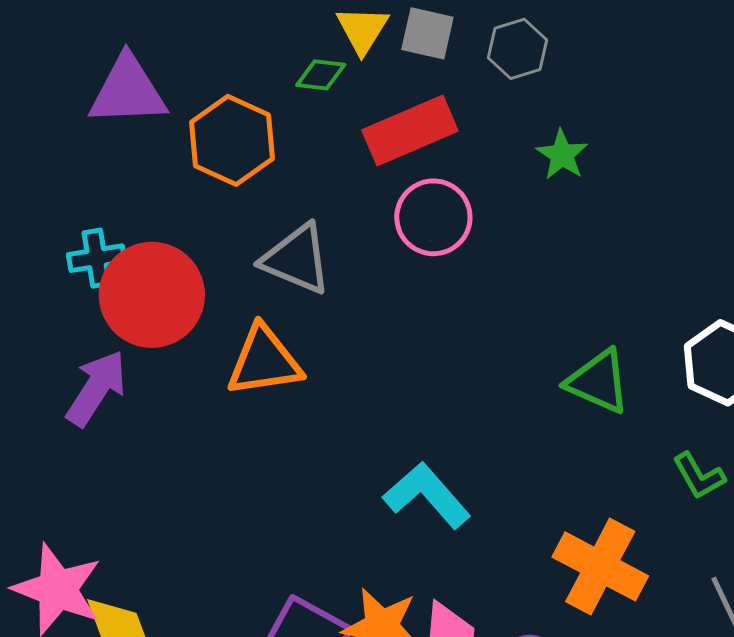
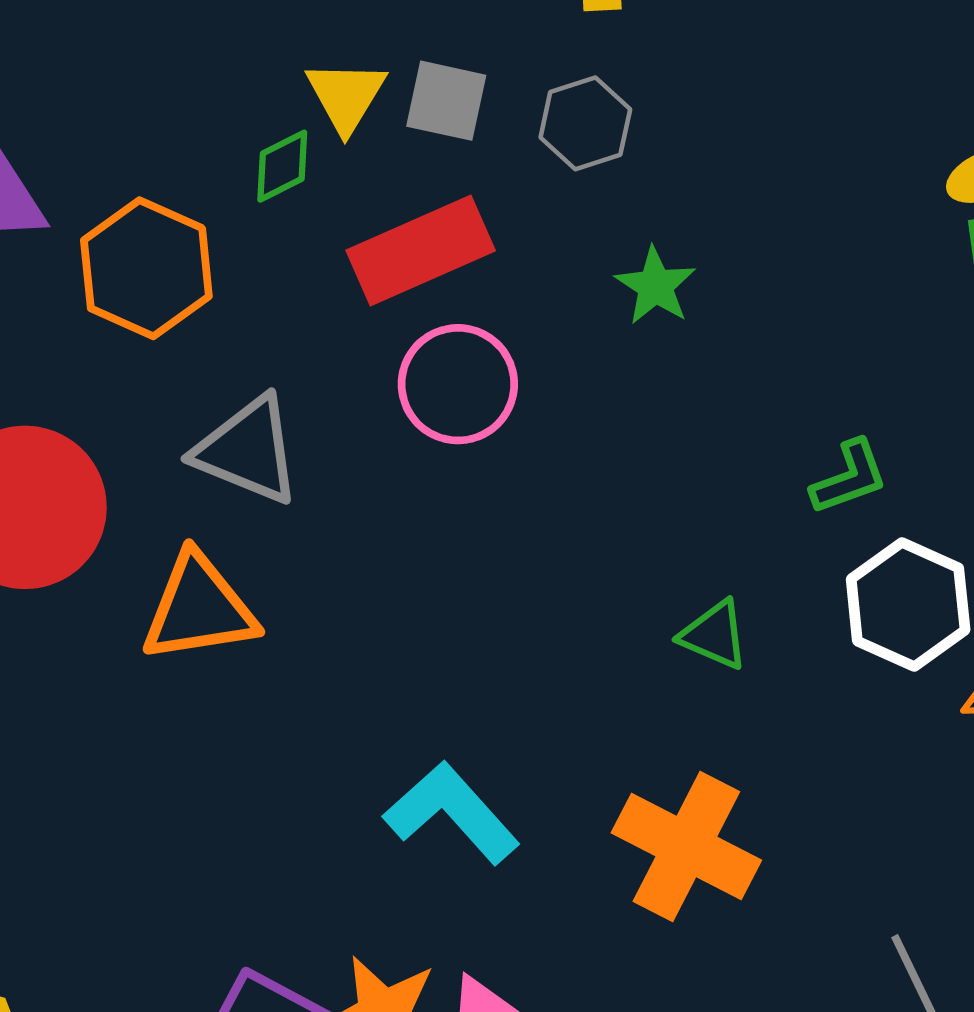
green diamond: (321, 75) -> (282, 166), turned -33
green triangle: (598, 381) -> (714, 635), size x0.7
green L-shape: (699, 476) -> (849, 477), moved, turned -80
orange cross: (600, 566) -> (686, 847), moved

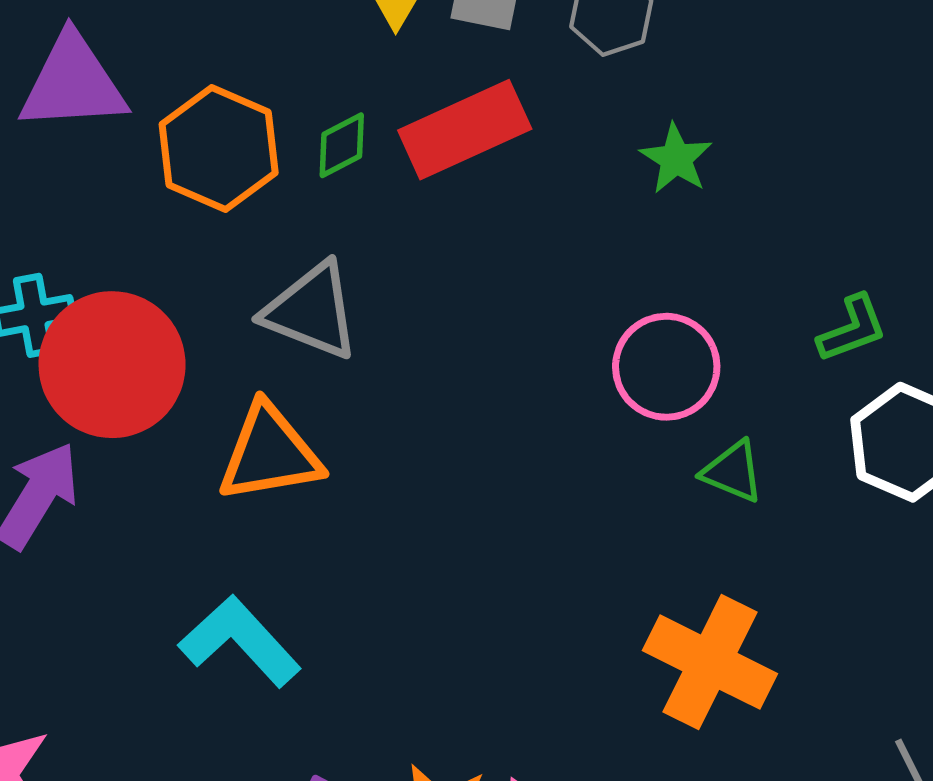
green diamond: (282, 166) -> (342, 145), moved
pink circle: (458, 384) -> (666, 367), moved
cyan L-shape: (452, 813) -> (240, 641), moved

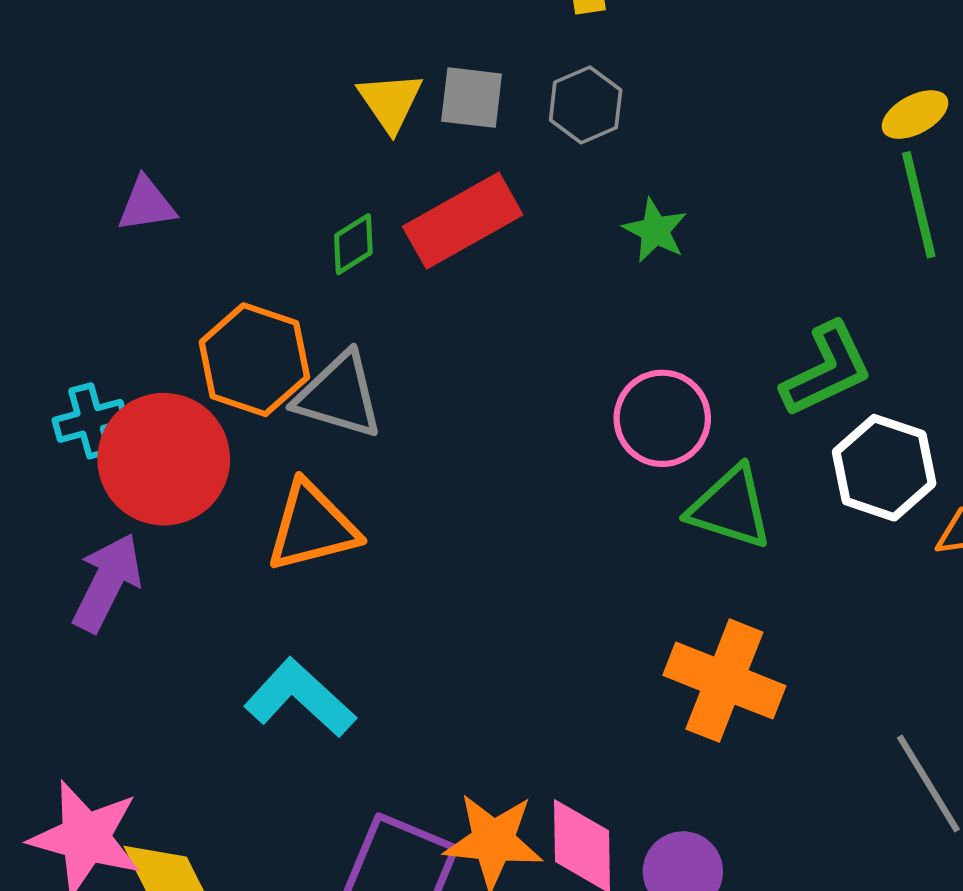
purple triangle: (73, 83) -> (146, 205), moved, size x0.6
orange hexagon: (219, 148) -> (254, 360), moved
green L-shape: (852, 329) -> (827, 370), size x1.5
green triangle: (733, 472) -> (730, 508), size x1.5

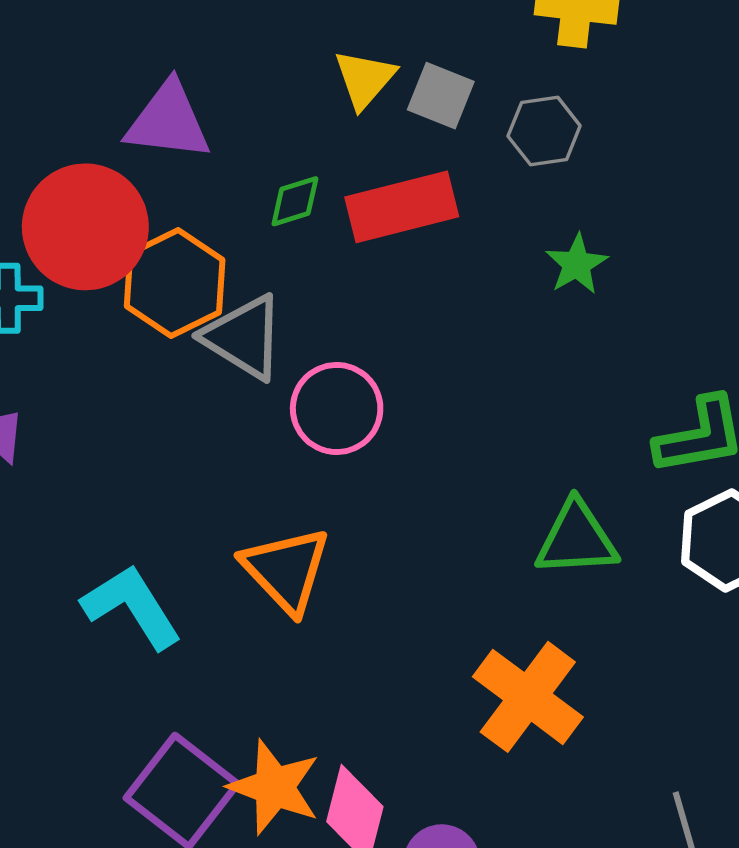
purple triangle: (146, 205) -> (168, 121), moved, size x1.5
pink circle: (662, 418) -> (337, 408), moved
red circle: (164, 459) -> (85, 227), moved
green triangle: (730, 508) -> (577, 539), turned -36
orange triangle: (312, 527) -> (286, 570), moved, turned 46

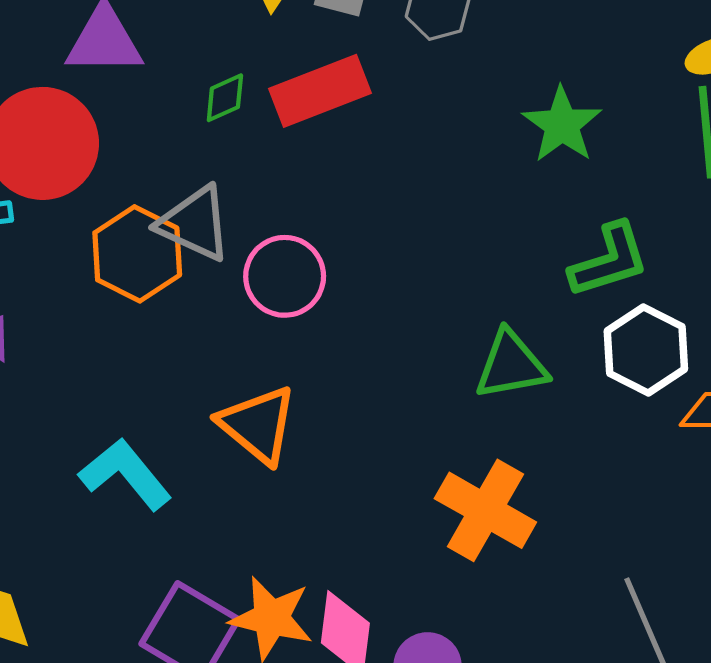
green star: (577, 264) -> (562, 125), moved, size x1.4
orange hexagon: (175, 283) -> (137, 254), moved

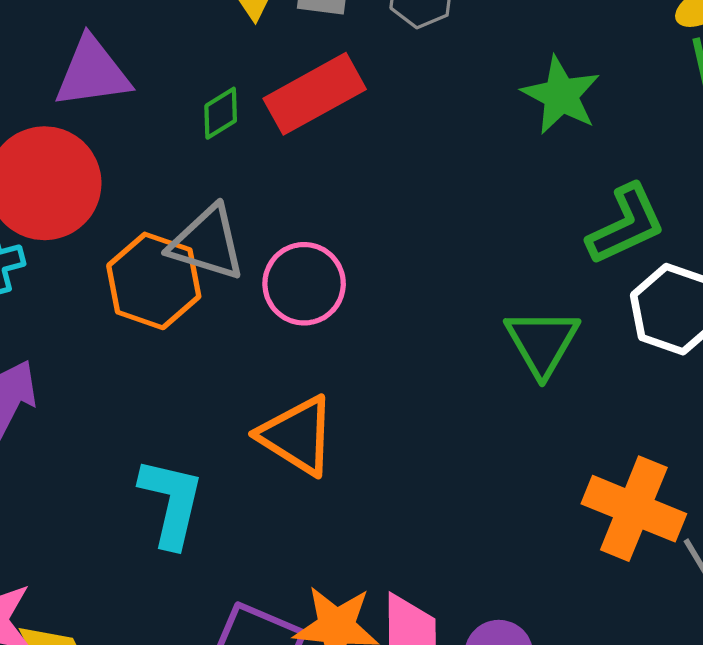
green triangle: (511, 365) -> (542, 342), turned -42
cyan L-shape: (125, 474) -> (171, 503), turned 60
orange cross: (485, 510) -> (634, 509), moved

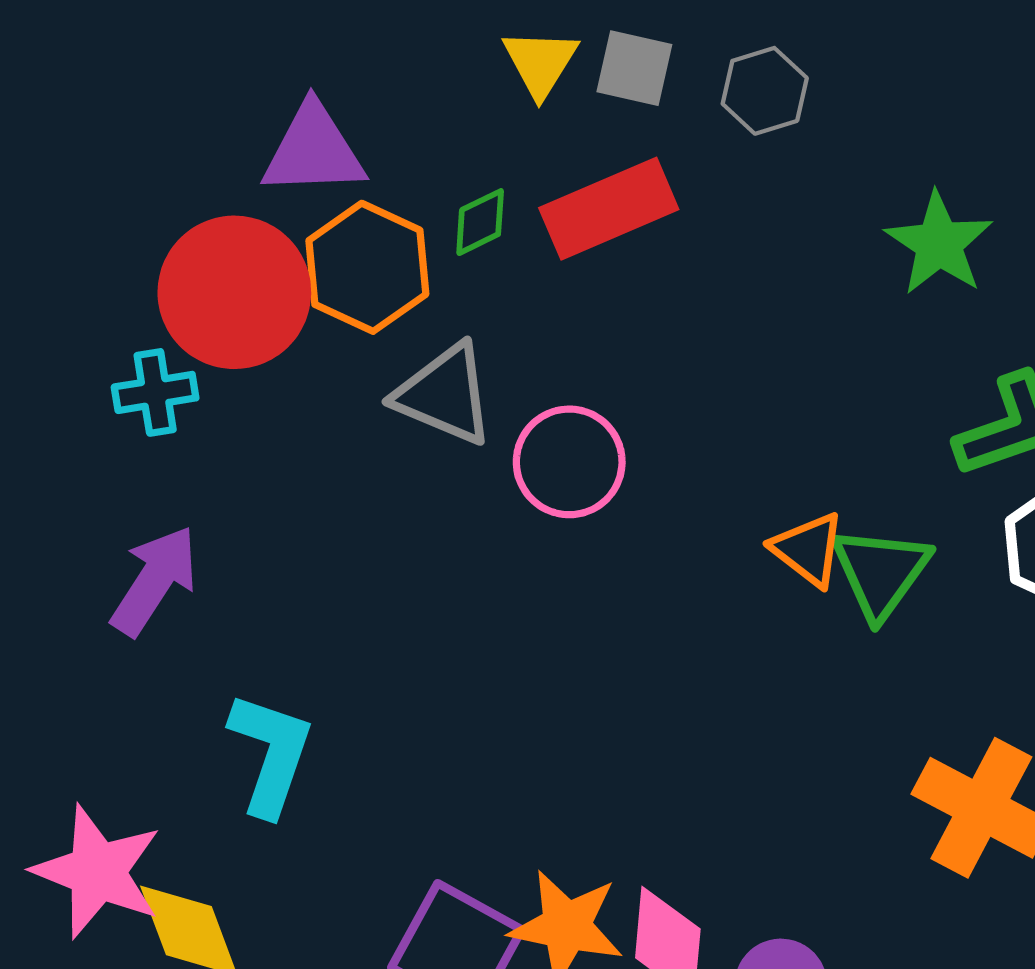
orange hexagon: (154, 281) -> (367, 267), moved
orange triangle: (297, 436) -> (808, 549), moved, size x0.7
cyan L-shape: (171, 503) -> (271, 754), moved

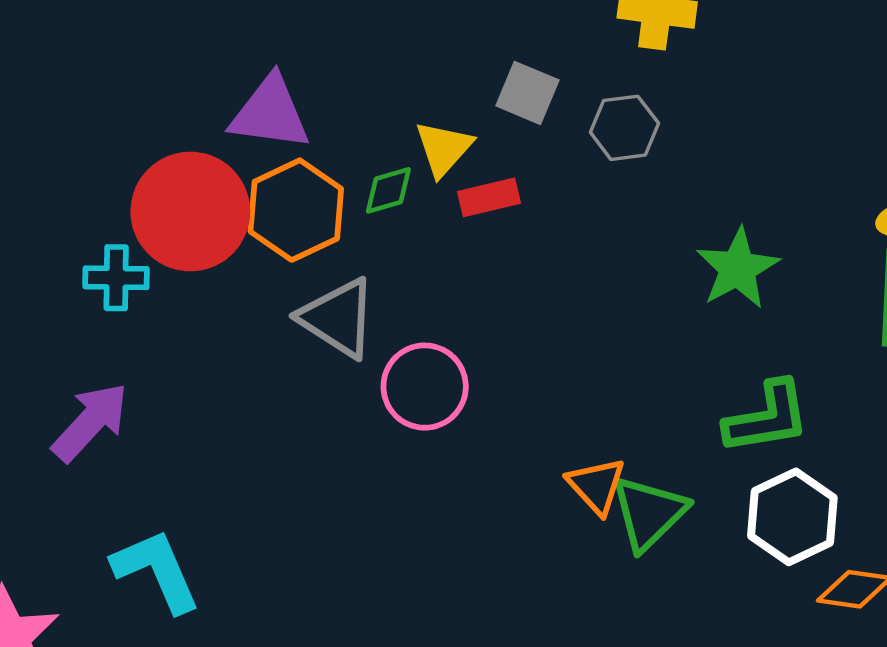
yellow triangle: (540, 63) -> (444, 148), moved
red rectangle: (609, 209) -> (489, 197), size x0.6
cyan L-shape: (271, 754) -> (156, 571), turned -52

